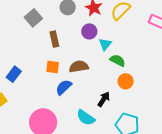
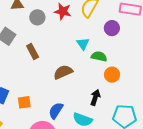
purple circle: (89, 31) -> (112, 28), moved
orange square: (53, 67) -> (24, 102), moved
blue semicircle: (64, 87) -> (56, 111), moved

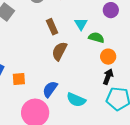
brown rectangle: (33, 51) -> (52, 27), moved
brown semicircle: (63, 72) -> (59, 51), turned -42
black arrow: (95, 97) -> (108, 77), moved

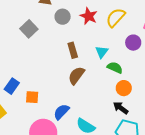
black arrow: (108, 77) -> (121, 108), turned -84

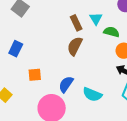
brown rectangle: (73, 50) -> (76, 23), moved
blue rectangle: (12, 86) -> (16, 49), moved

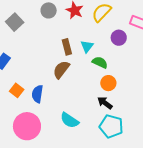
orange square: (35, 75) -> (17, 90), turned 32
blue semicircle: (66, 84) -> (37, 94), moved, turned -36

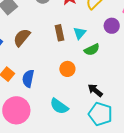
green semicircle: (100, 62) -> (92, 50), turned 126
brown semicircle: (61, 70) -> (22, 37), moved
orange circle: (108, 83) -> (67, 69), moved

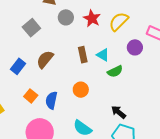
cyan triangle: (80, 33) -> (103, 55), turned -40
orange circle: (67, 69) -> (81, 90), moved

